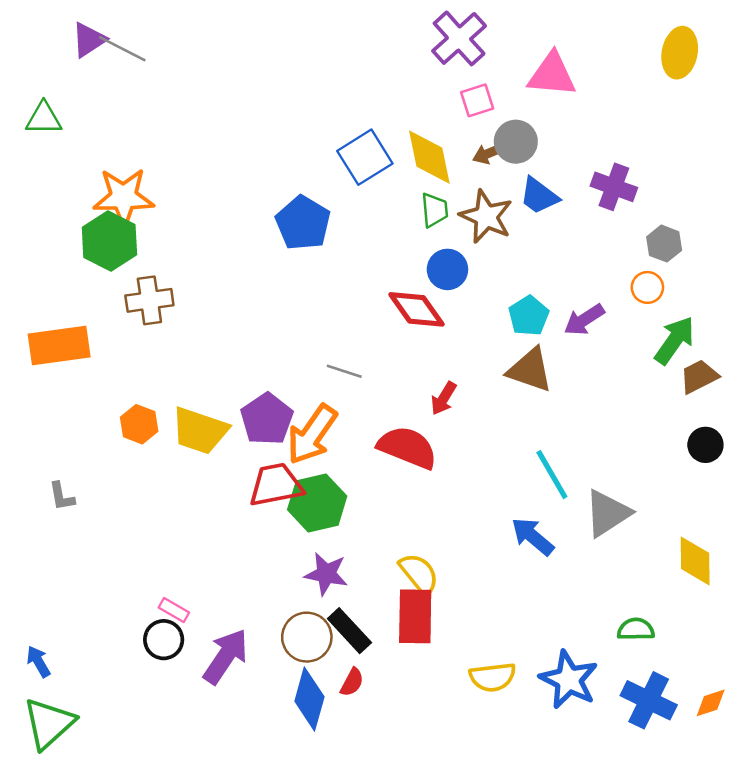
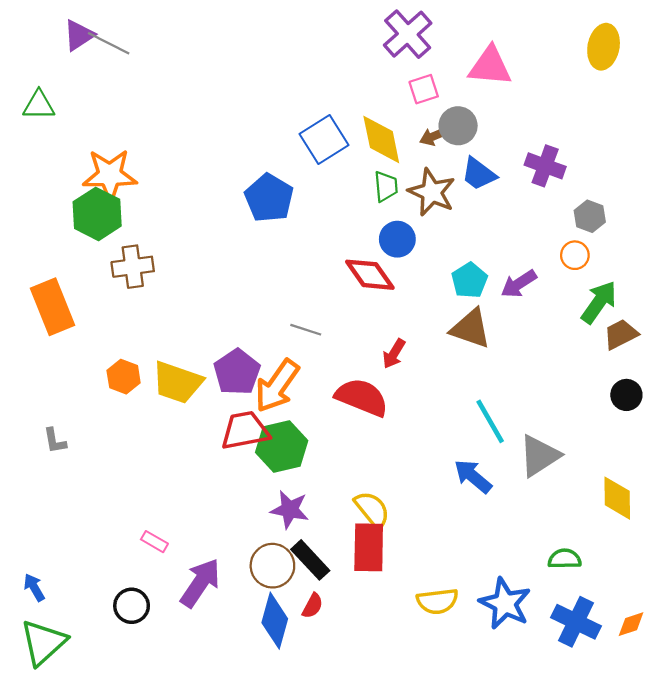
orange rectangle: (59, 346) -> (52, 307), turned 76
black circle: (164, 640) -> (132, 606), moved

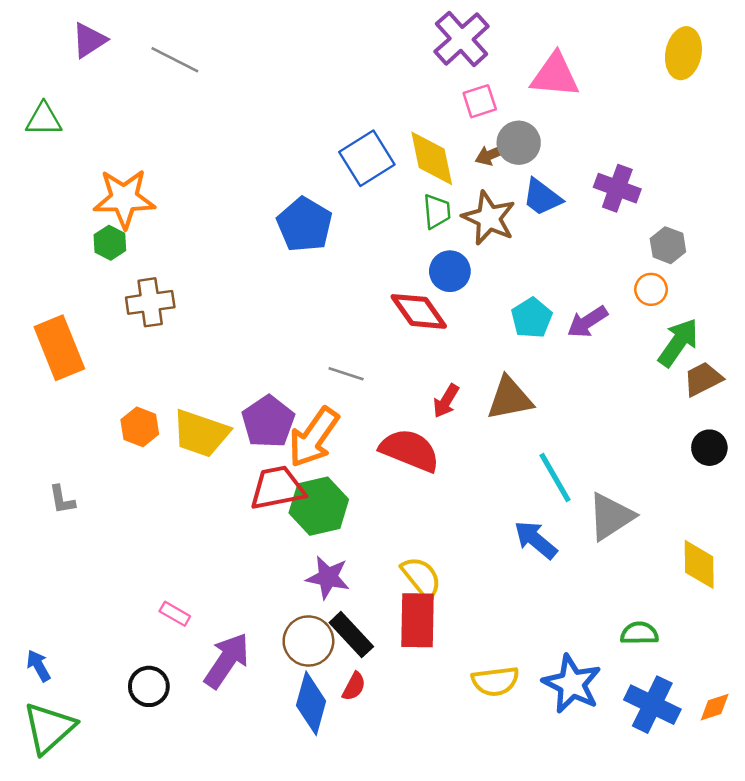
gray line: (109, 43) -> (175, 60), moved
green hexagon: (97, 214) -> (110, 243), size x0.6
brown triangle: (471, 329) -> (510, 398), moved, turned -30

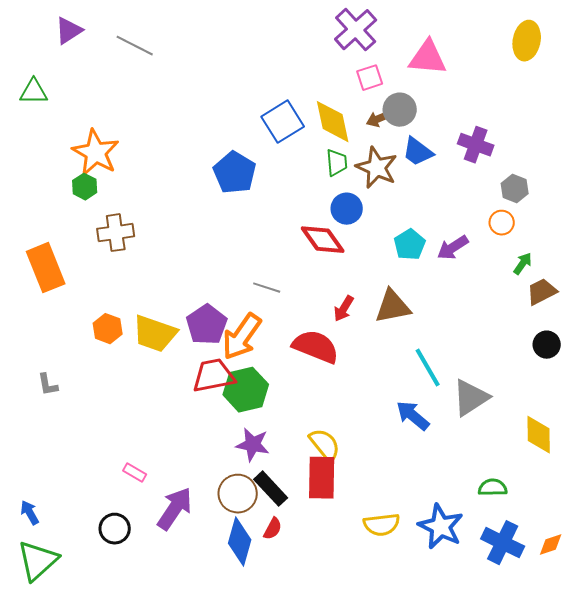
orange star: (124, 199) -> (96, 153), turned 30
green arrow: (678, 343) -> (523, 264), size x0.6

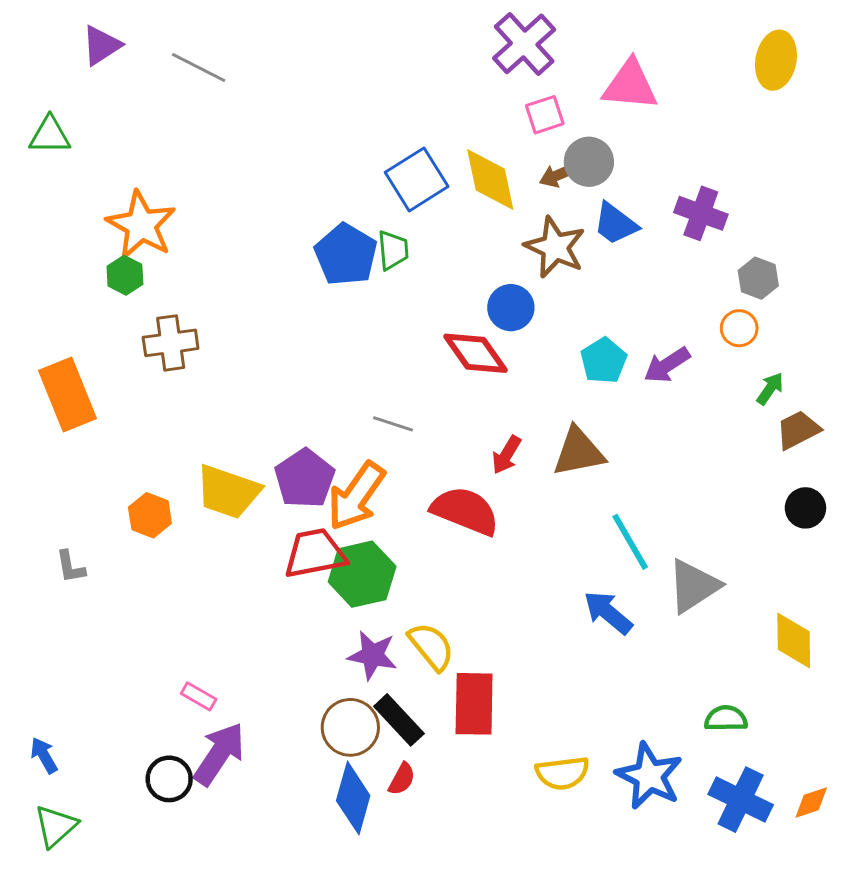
green trapezoid: (337, 163) -> (393, 250), moved
orange hexagon: (108, 329) -> (150, 515), moved
yellow semicircle: (325, 445) -> (431, 646), moved
purple arrow: (175, 509) -> (219, 754), moved
green triangle: (38, 561) -> (56, 826), size x0.7

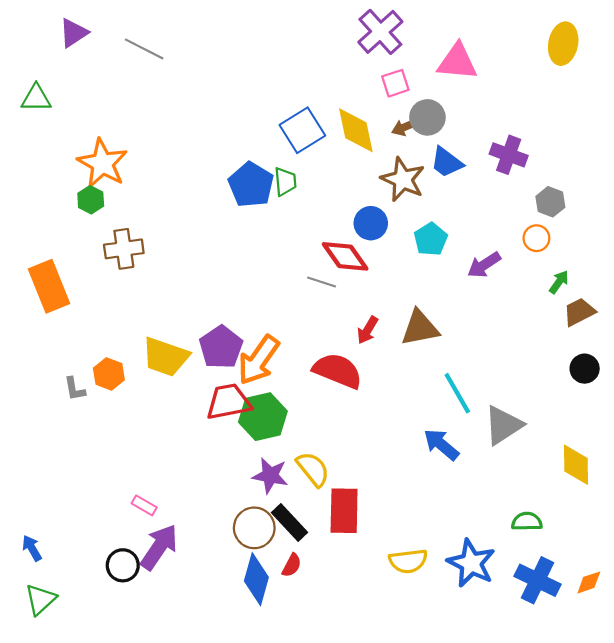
cyan pentagon: (604, 361) -> (431, 239), moved
gray line: (393, 424) -> (322, 282), moved
gray L-shape: (70, 567) -> (75, 389), moved

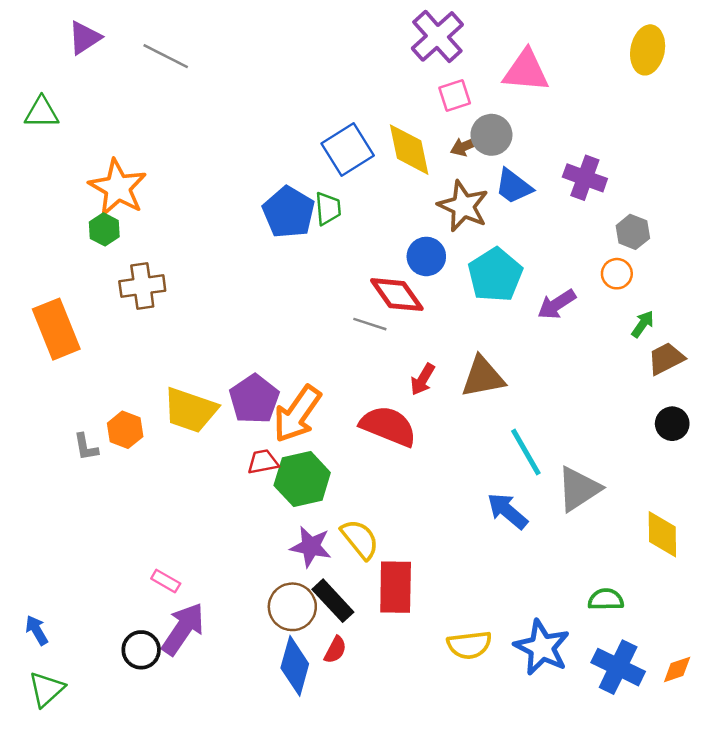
cyan pentagon: (431, 239) -> (495, 275), size x1.4
red trapezoid: (229, 402) -> (263, 462), size x0.6

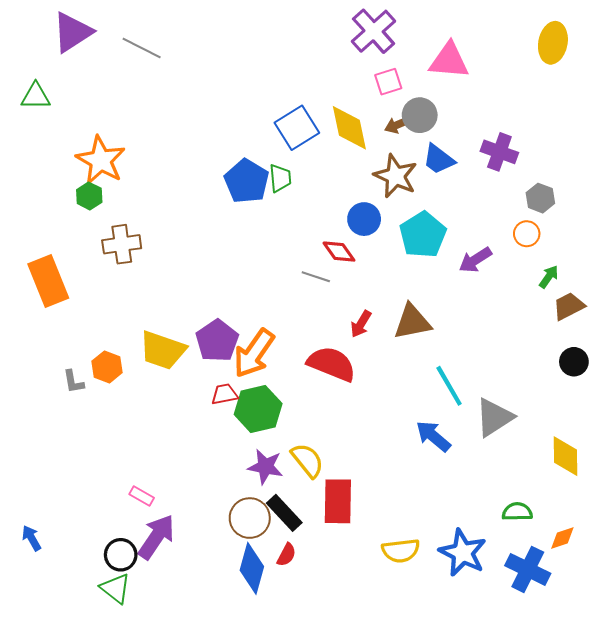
purple triangle: (85, 38) -> (72, 32), size x1.4
red diamond: (397, 295) -> (339, 252), size x0.7
orange diamond: (677, 670) -> (562, 538), moved
green triangle: (46, 689) -> (115, 588), moved, turned -40

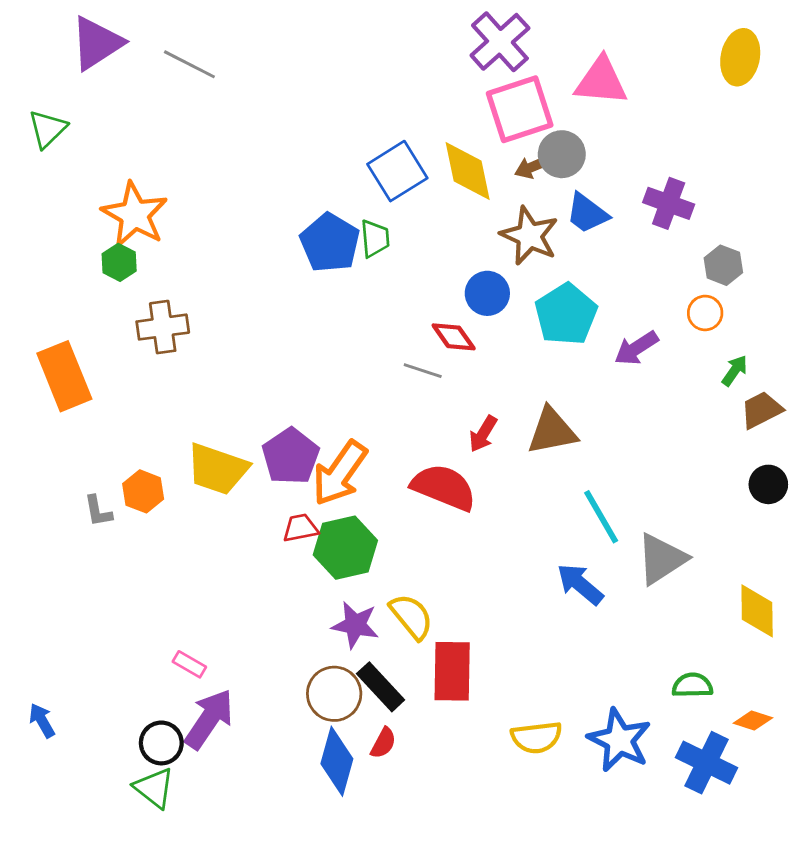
pink square: (388, 82) -> (520, 109), size x1.8
green triangle: (36, 96) -> (47, 129), turned -44
orange diamond: (562, 538) -> (753, 720), turned 36

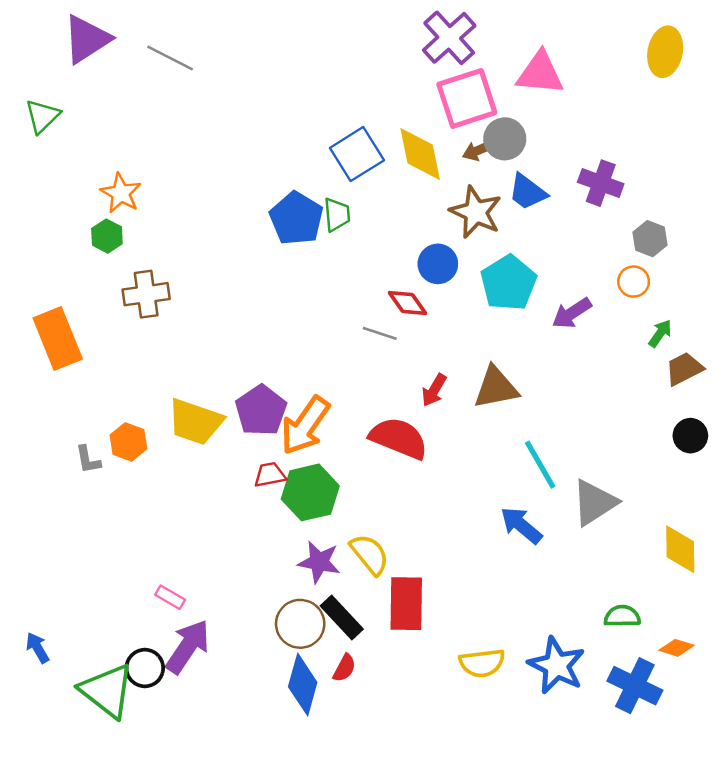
orange star: (135, 215) -> (121, 193), size x0.7
green triangle: (154, 788) -> (107, 691), moved, size x1.5

